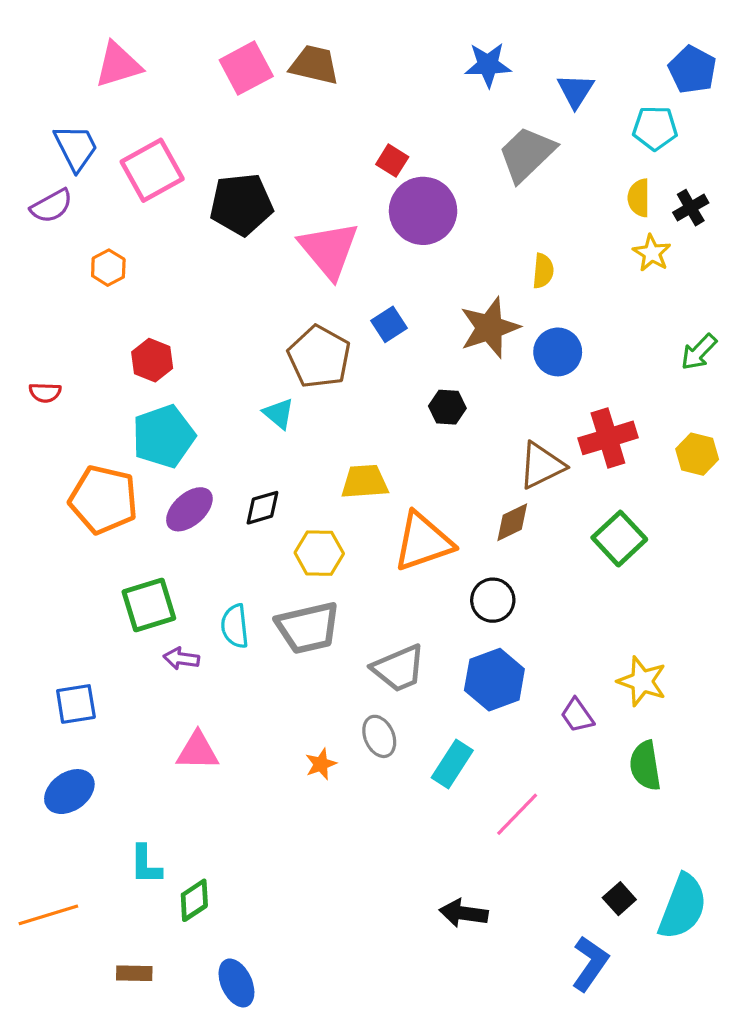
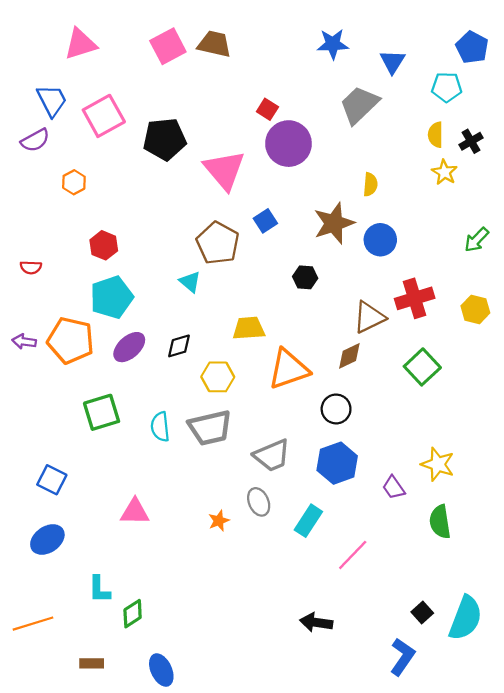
purple arrow: (181, 659) -> (24, 342), moved
blue square: (76, 704) -> (52, 480), turned 36

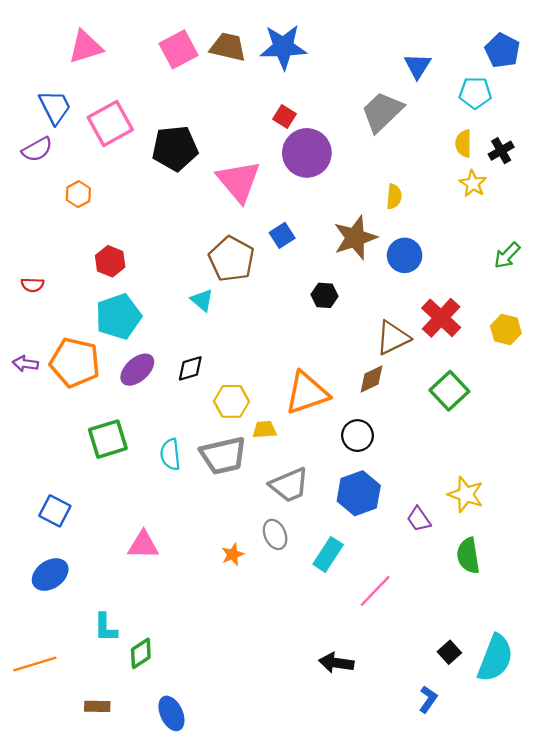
blue star: (333, 44) -> (283, 47), moved, size x1.4
red cross: (415, 298) -> (441, 318), turned -30
yellow trapezoid: (249, 328) -> (264, 430), moved, size x0.7
blue L-shape: (402, 657) -> (428, 699), size x0.7

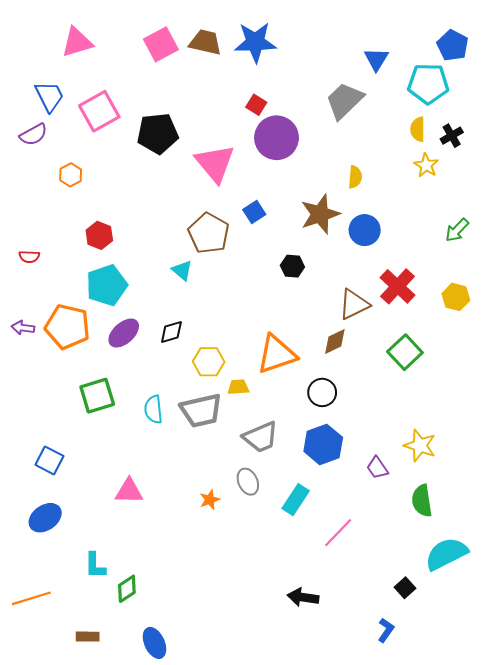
cyan pentagon: (475, 93) -> (428, 84), size x1.4
cyan semicircle: (495, 658) -> (446, 554), moved, turned -138

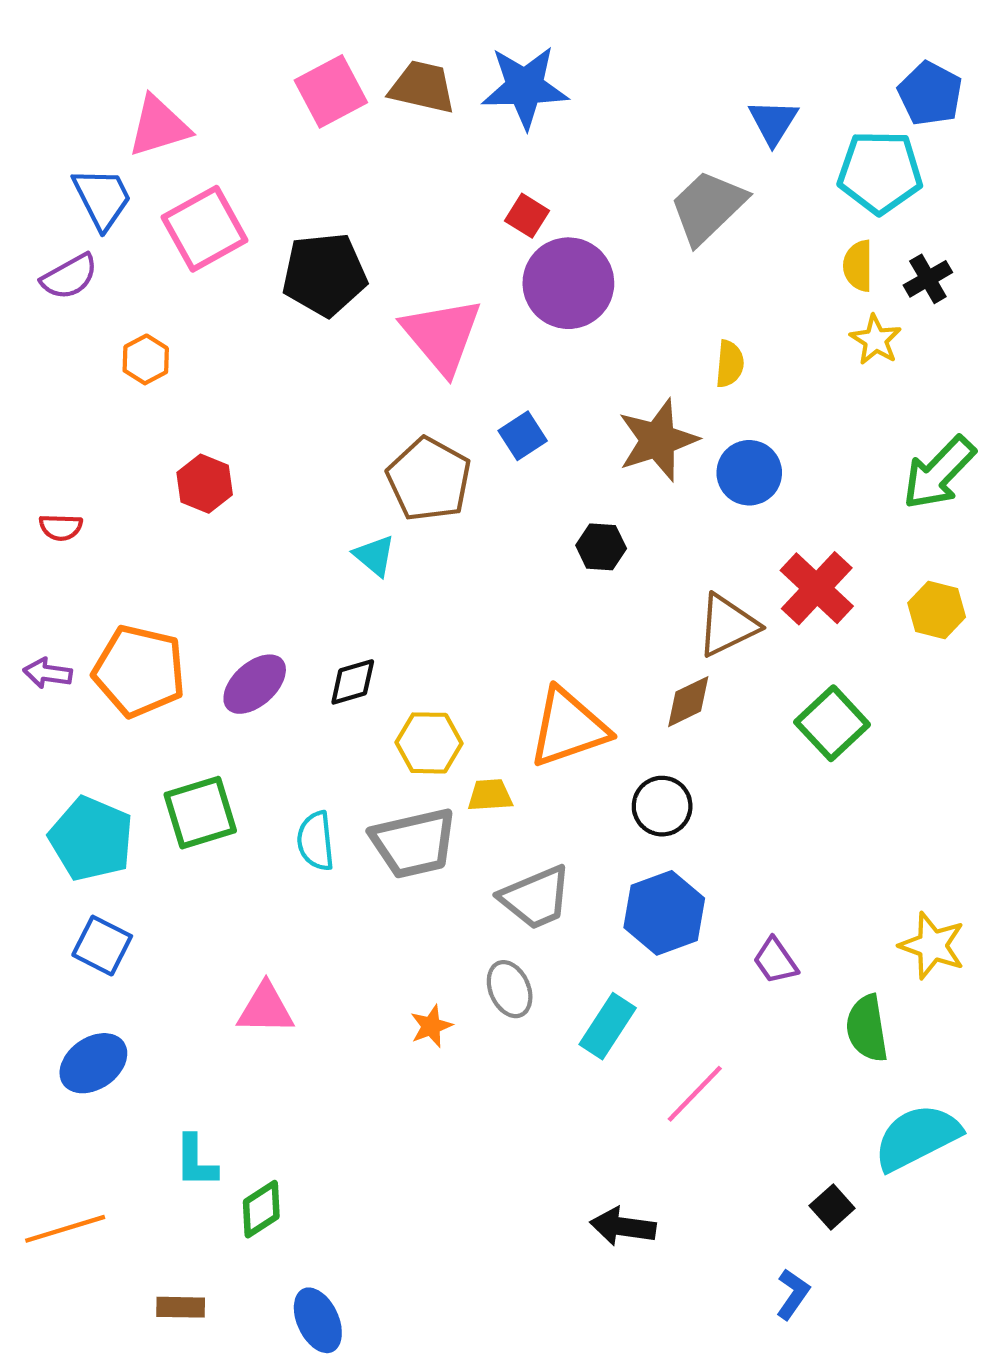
pink triangle: (77, 42) -> (159, 126), moved
green arrow: (457, 230) -> (939, 473), size x1.5
cyan pentagon: (107, 285) -> (91, 839), moved, turned -30
yellow star: (420, 446) -> (932, 946), moved

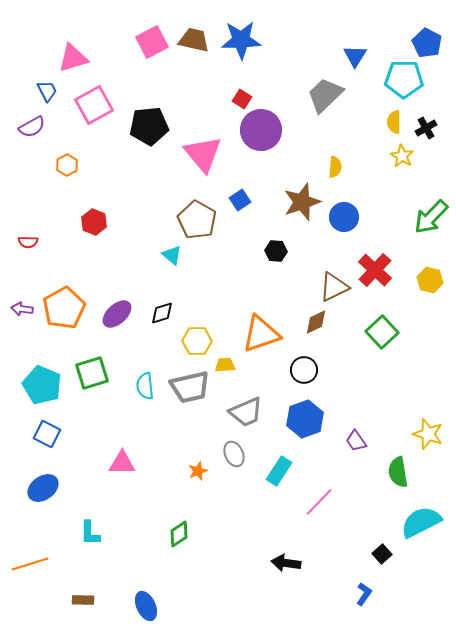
blue trapezoid: (102, 198) -> (47, 91), size x0.7
orange pentagon: (139, 671) -> (64, 308), turned 30
green diamond: (261, 1209) -> (179, 534), moved

